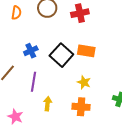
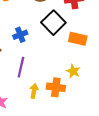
black square: (61, 55) -> (53, 23), moved
orange cross: (81, 107) -> (56, 87), moved

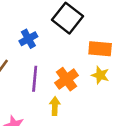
orange rectangle: (78, 39) -> (100, 49), moved
orange cross: (56, 87) -> (66, 79), moved, turned -36

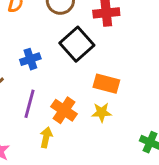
yellow star: (100, 75) -> (102, 112), turned -30
orange cross: (66, 79) -> (64, 110), turned -30

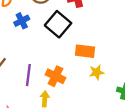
blue cross: (30, 59) -> (22, 21), moved
yellow star: (102, 112) -> (97, 72), moved

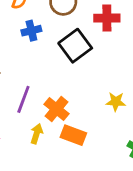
orange rectangle: (85, 51) -> (73, 135), moved
yellow star: (97, 72) -> (116, 102), moved

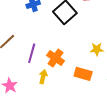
orange rectangle: (73, 135) -> (83, 74), moved

